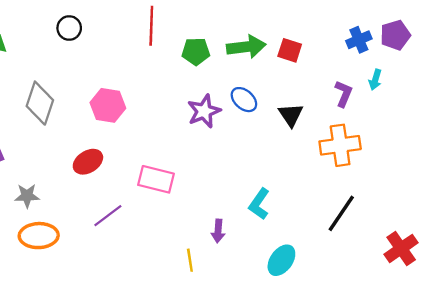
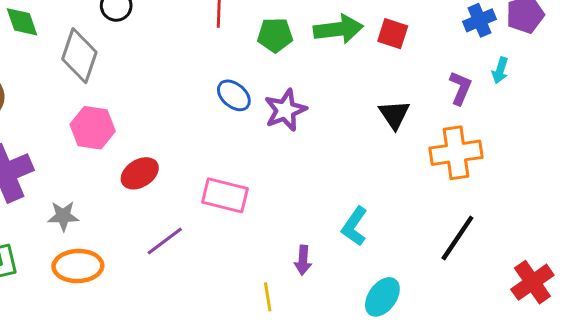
blue ellipse: (244, 100) -> (234, 95), moved
gray diamond: (40, 103) -> (79, 56), moved
pink hexagon: (108, 105) -> (93, 128), moved

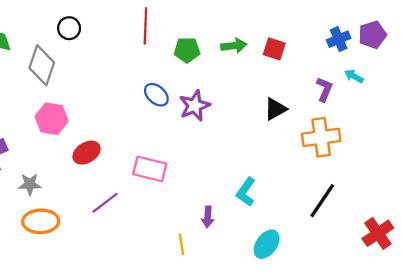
green arrow: (338, 29) -> (234, 46), size x0.7
cyan arrow: (500, 70) -> (354, 76), turned 102
black triangle: (394, 114) -> (275, 109), turned 35

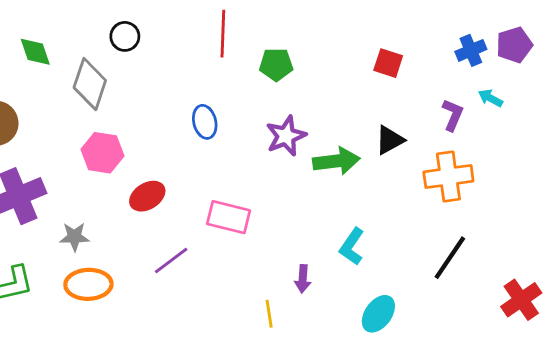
green arrow: (234, 46) -> (336, 161), moved, size x1.4
blue ellipse: (156, 95) -> (205, 122), moved, turned 35

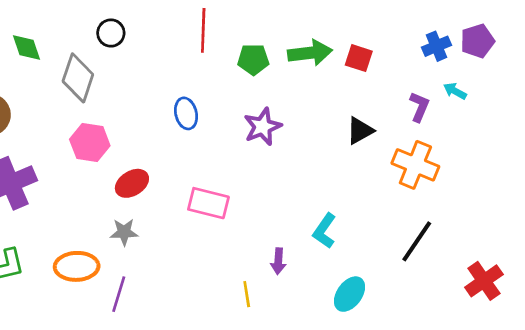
green arrow: (336, 161) -> (310, 53), moved
orange cross: (448, 176) -> (415, 165), turned 30
gray star: (74, 237) -> (124, 232), moved
purple line: (171, 261) -> (119, 294), moved, turned -36

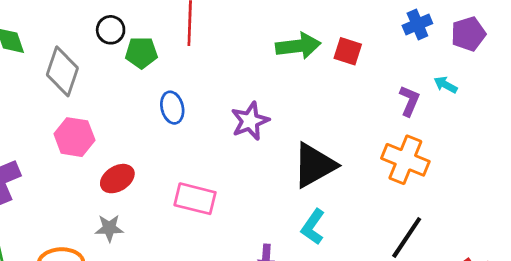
black circle: (111, 33) -> (111, 30), moved
blue cross: (437, 46) -> (417, 24), moved
green pentagon: (253, 59) -> (141, 53), moved
black triangle: (360, 131) -> (314, 165), moved, size x1.6

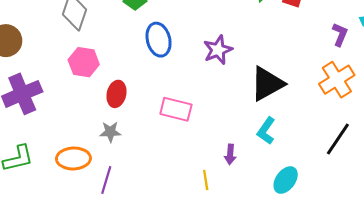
blue ellipse: (172, 108) -> (159, 40), size x1.4
orange cross: (405, 160) -> (337, 80), turned 36
red ellipse: (117, 179) -> (116, 94), turned -45

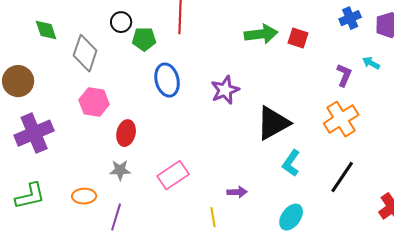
pink rectangle: (176, 109) -> (173, 175), moved, turned -48
cyan L-shape: (266, 131) -> (291, 163), moved
purple arrow: (230, 154) -> (237, 192), turned -96
orange ellipse: (73, 158) -> (84, 196), size x0.7

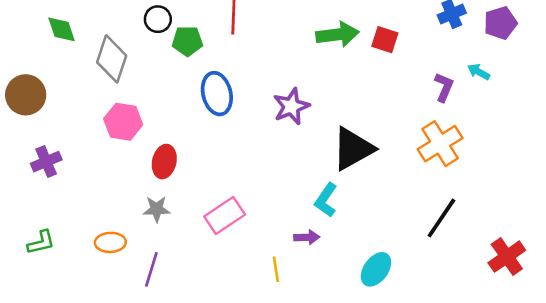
purple cross: (34, 133) -> (46, 162), size x0.6
cyan L-shape: (291, 163) -> (326, 200), moved
green L-shape: (30, 196) -> (41, 242), size x0.7

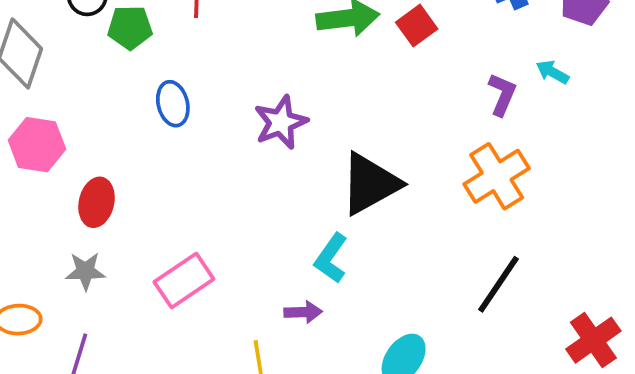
red square: (385, 40) -> (417, 26), turned 36
blue ellipse: (217, 94) -> (173, 104), size x0.7

